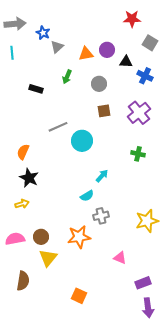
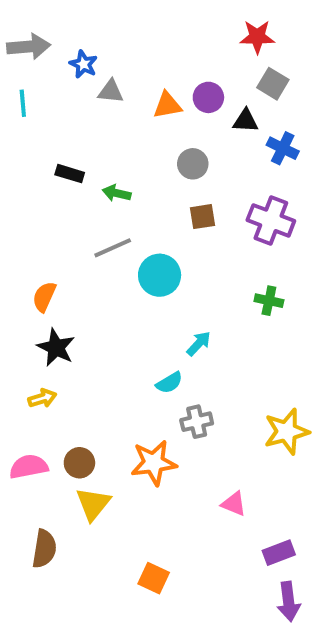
gray square: (150, 43) -> (273, 84), moved
gray triangle: (57, 47) -> (111, 92), turned 48
green arrow: (67, 77) -> (117, 193), moved, turned 80
purple cross: (139, 113) -> (271, 220), turned -30

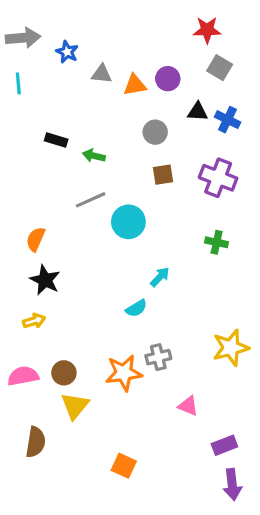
gray triangle: (111, 92) -> (102, 74), moved
black triangle: (246, 121) -> (198, 112), moved
gray cross: (197, 422) -> (158, 357), moved

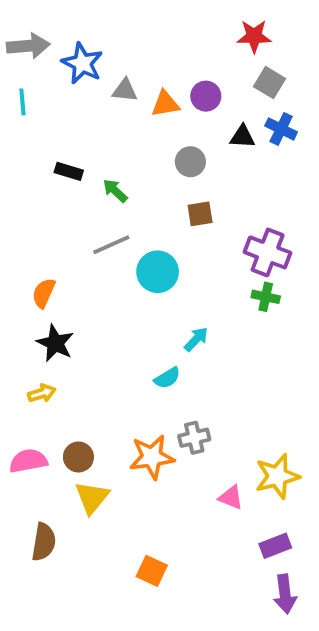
blue star: (67, 52) -> (82, 63), size x1.5
blue cross: (228, 120) -> (281, 129), moved
green arrow: (94, 156) -> (115, 191), turned 30
purple cross: (218, 178) -> (268, 252), moved
yellow star: (231, 348) -> (277, 476), moved

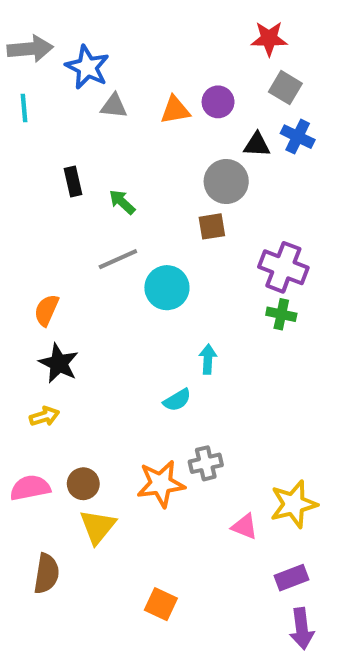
gray triangle: (125, 90) -> (114, 106), moved
gray circle: (190, 162) -> (226, 182), moved, size x1.4
black rectangle: (69, 171) -> (73, 182), turned 60
cyan arrow: (196, 339) -> (208, 359), turned -40

